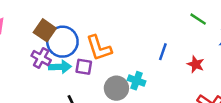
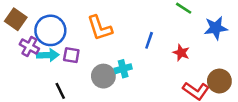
brown square: (45, 30) -> (16, 19), moved
orange L-shape: (99, 48) -> (100, 28), moved
cyan cross: (137, 81) -> (123, 69), turned -35

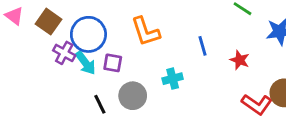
blue line: (149, 40) -> (203, 46), turned -35
cyan arrow: (48, 55) -> (86, 63), turned 55
gray circle: (103, 76) -> (133, 96), moved

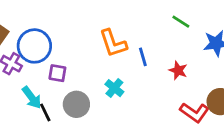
orange L-shape: (146, 32) -> (113, 43), moved
cyan arrow: (86, 63) -> (32, 98), moved
cyan cross: (173, 79) -> (114, 88), turned -36

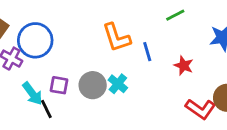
green line: (181, 22) -> (175, 15), moved, turned -60
purple square: (57, 73) -> (59, 85), moved
gray circle: (76, 104) -> (93, 85), moved

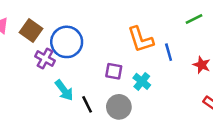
purple square: (59, 85) -> (114, 71), moved
gray circle: (93, 85) -> (119, 107), moved
black line: (46, 109) -> (87, 104), moved

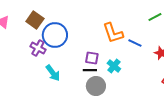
brown square: (31, 30) -> (35, 20), moved
blue line: (169, 52) -> (135, 43), turned -48
black line: (87, 104) -> (90, 70), moved, turned -64

